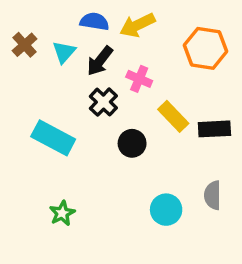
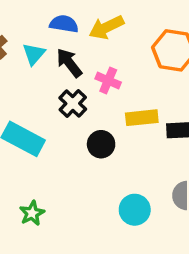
black arrow: (100, 61) -> (69, 63), turned 104
yellow rectangle: (173, 116) -> (142, 118), turned -52

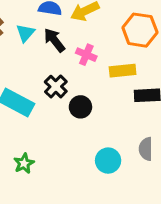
black cross: (73, 103) -> (56, 87), moved
yellow rectangle: (142, 118) -> (123, 71), moved

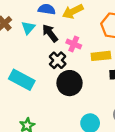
black cross: (56, 87) -> (58, 60), moved
black circle: (80, 107) -> (69, 83), size x1.5

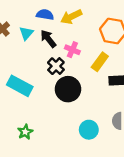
yellow rectangle: (101, 56) -> (100, 62), turned -48

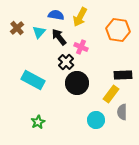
yellow arrow: (71, 17) -> (80, 17), turned -36
yellow rectangle: (100, 62) -> (111, 94), moved

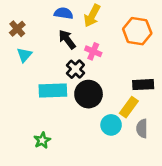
cyan triangle: (39, 32) -> (24, 55), moved
cyan rectangle: (33, 80) -> (53, 90), moved, turned -30
cyan circle: (96, 120) -> (111, 125), moved

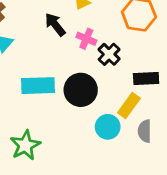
black cross: (75, 69) -> (109, 54), moved
green star: (42, 140) -> (25, 145), size x1.5

